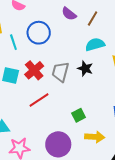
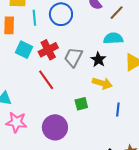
red line: (39, 100) -> (46, 80), turned 75
yellow arrow: (95, 137) -> (102, 83), moved

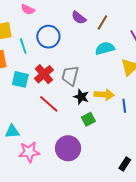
black star: (98, 60) -> (81, 97), moved
blue line: (118, 110) -> (124, 106), moved

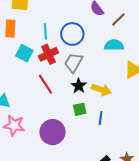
blue circle: (48, 37) -> (72, 34), moved
cyan line: (23, 46) -> (45, 31), moved
blue line: (124, 106) -> (101, 118), moved

